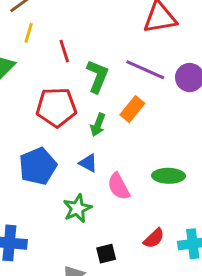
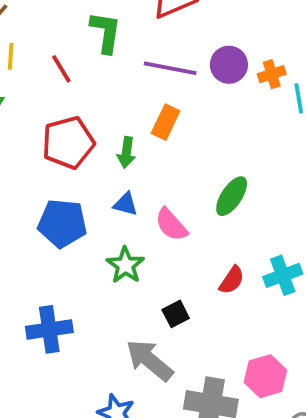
green L-shape: (97, 76) -> (106, 32), moved
blue pentagon: (38, 166) -> (62, 223), turned -30
green ellipse: (169, 176) -> (232, 196), turned -44

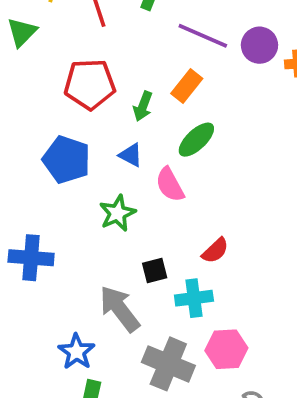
green ellipse: (232, 196) -> (196, 140), moved
cyan cross: (283, 275) -> (194, 298), moved

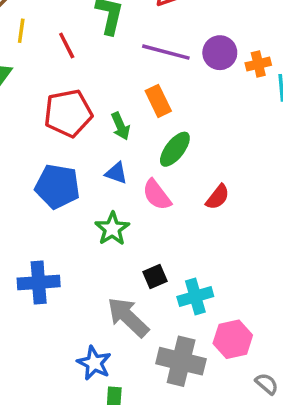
orange rectangle: (187, 86) -> (158, 101), turned -56
green arrow: (143, 106) -> (121, 126), turned -36
red semicircle: (215, 251) -> (218, 197), moved

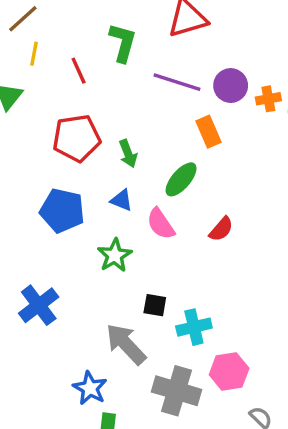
orange rectangle: (158, 101) -> (208, 132), moved
black square: (155, 277) -> (155, 305), turned 30
blue cross: (39, 282) -> (39, 305), turned -36

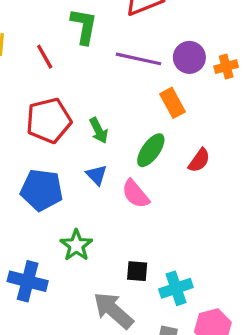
blue triangle: (121, 200) -> (97, 175), turned 30
red semicircle: (221, 229) -> (199, 160), moved
green star: (115, 255) -> (76, 245), moved
blue cross: (39, 305) -> (28, 281), turned -33

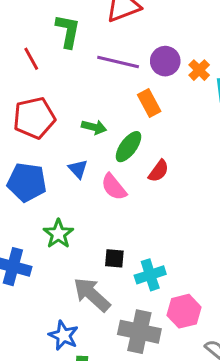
orange cross: (226, 67) -> (199, 70), turned -30
green arrow: (99, 130) -> (94, 127), moved, turned -50
red semicircle: (199, 160) -> (159, 171), moved

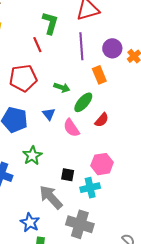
red line: (31, 59) -> (37, 45), moved
purple line: (118, 62) -> (81, 46), turned 68
pink hexagon: (184, 311) -> (102, 164), moved

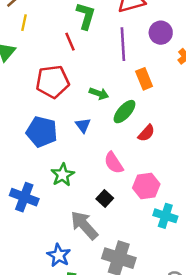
purple circle: (112, 48) -> (161, 33), moved
pink semicircle: (71, 128) -> (114, 163), moved
black square: (68, 175) -> (105, 199), turned 32
cyan cross: (90, 188) -> (165, 216), moved, turned 30

